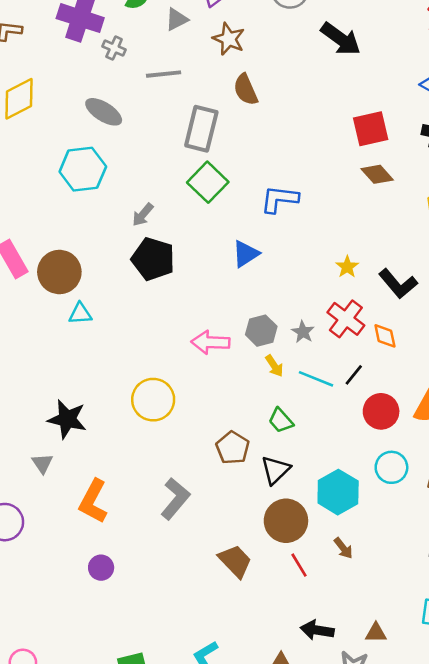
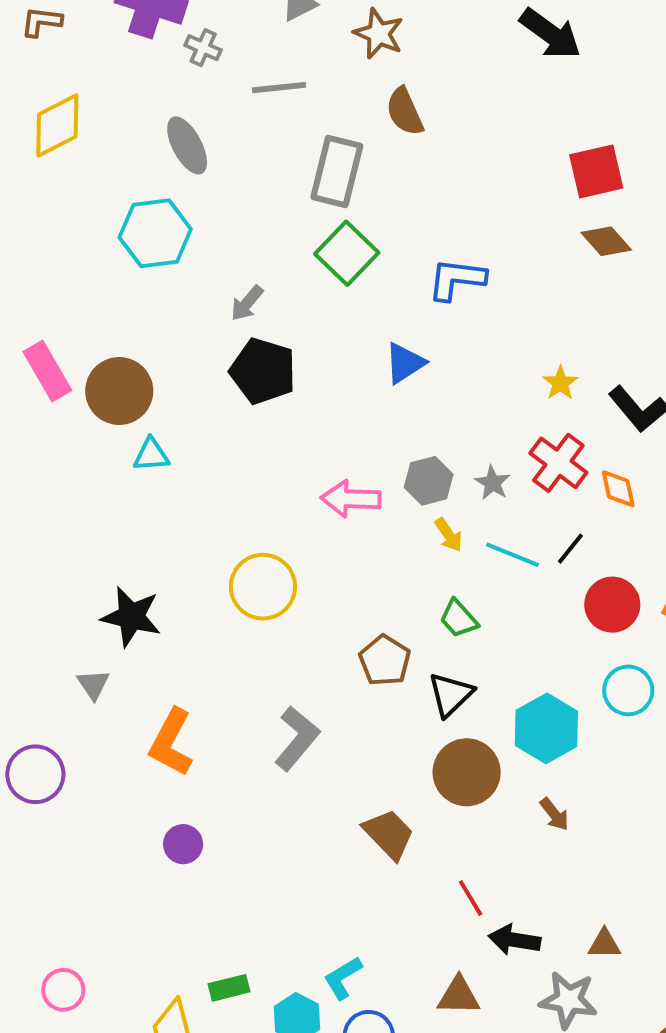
gray ellipse: (104, 112) -> (187, 145), turned 30
red line: (299, 565) -> (471, 898), moved

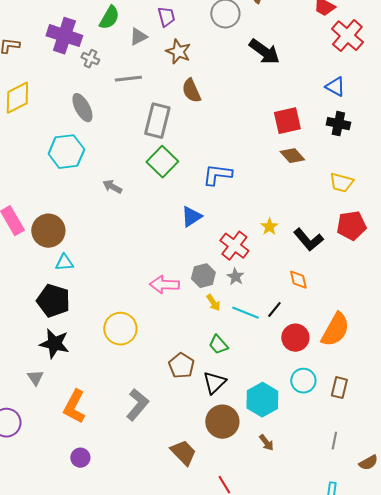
gray arrow: (247, 303) -> (112, 187), turned 78
black pentagon: (263, 371) -> (53, 301), moved
red cross: (558, 463) -> (234, 246), moved

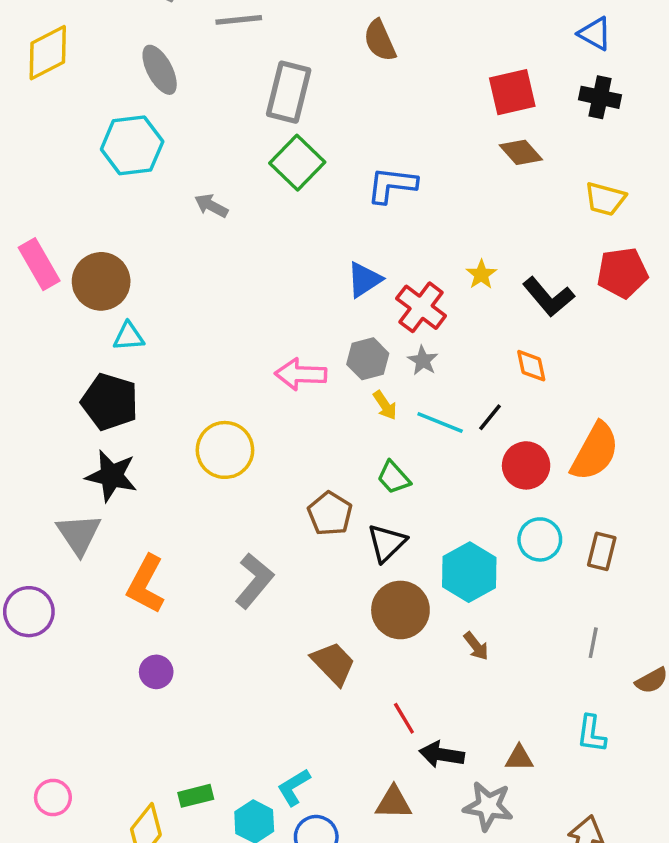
brown semicircle: (191, 91) -> (380, 41), moved
blue triangle: (191, 217) -> (364, 280), moved
gray triangle: (35, 378) -> (79, 534), size x1.6

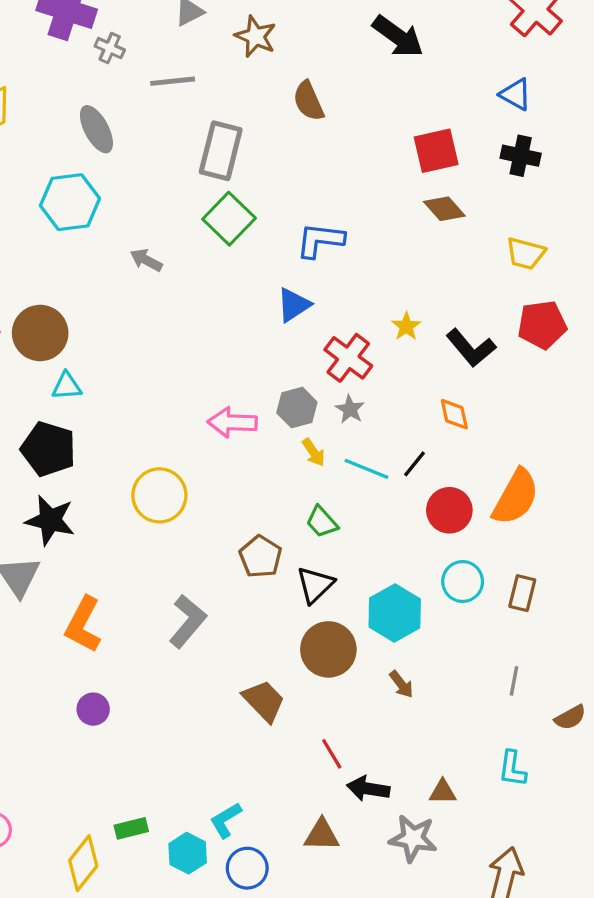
blue triangle: (364, 280) -> (294, 305), moved

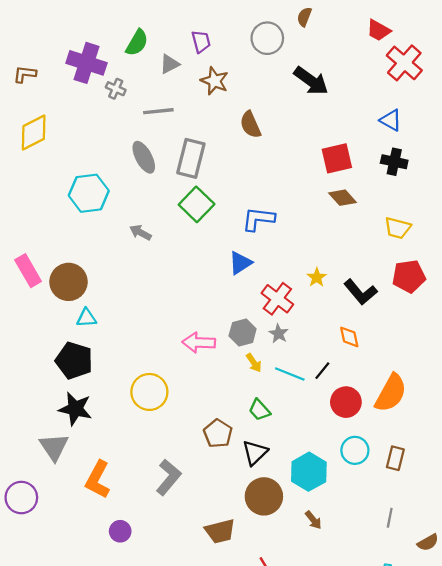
gray ellipse: (96, 129) -> (144, 157), moved
brown trapezoid: (264, 701) -> (220, 531), turned 120
purple circle: (93, 709) -> (120, 531), moved

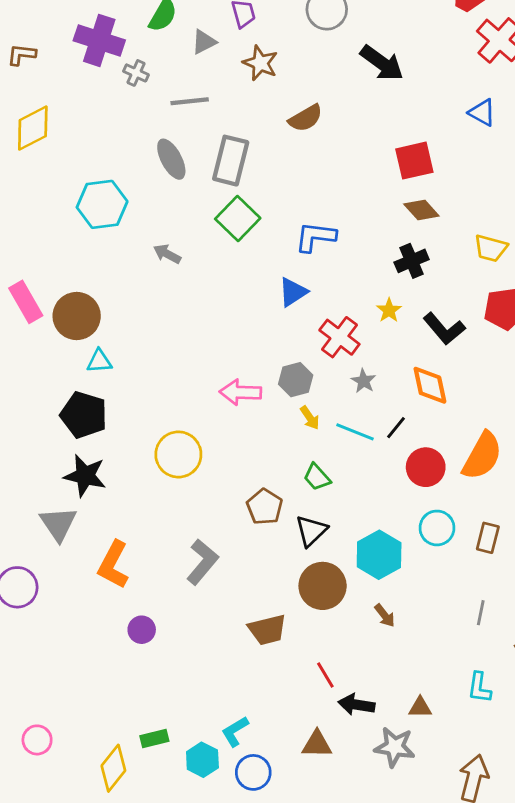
brown semicircle: (250, 125) -> (306, 118), turned -96
black cross: (394, 162) -> (412, 261), moved, turned -35
gray star: (279, 334) -> (363, 381), moved
orange diamond: (349, 337) -> (430, 385), size x1.4

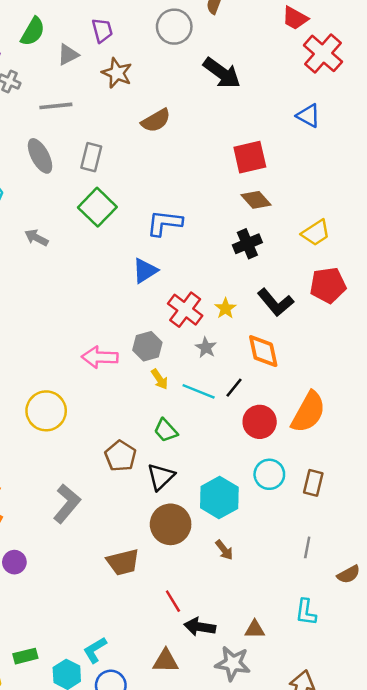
gray rectangle: (231, 161) -> (91, 157), size x0.7
yellow trapezoid: (491, 248) -> (316, 233), turned -48
yellow star: (389, 310) -> (225, 308), moved

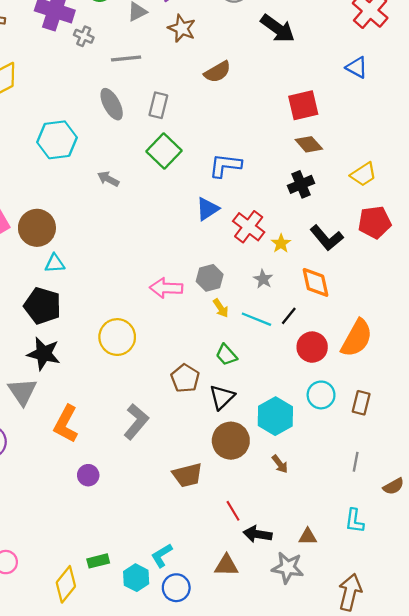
red cross: (185, 310) -> (249, 227), moved

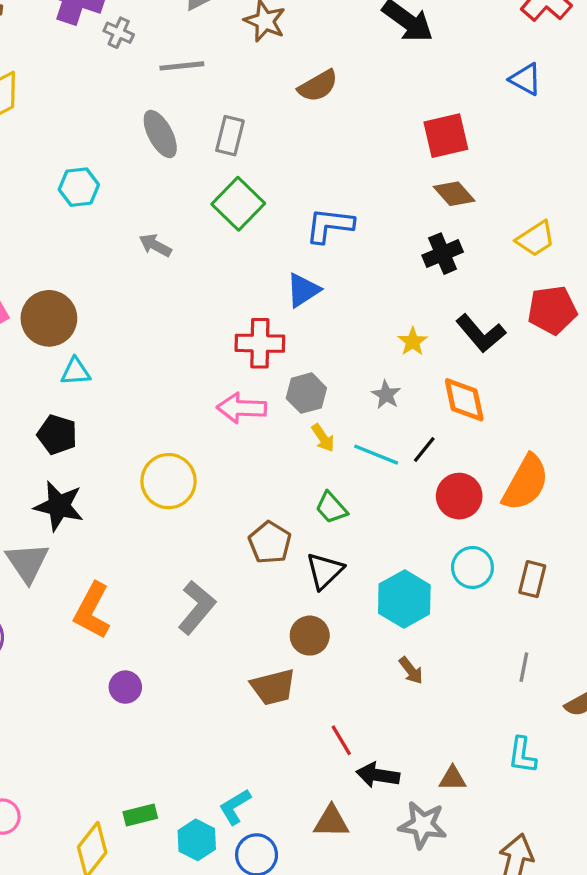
cyan hexagon: (57, 140) -> (79, 187), size x0.7
red cross: (249, 227) -> (260, 343), moved, turned -36
black pentagon: (43, 306) -> (57, 435), size x0.7
brown circle: (231, 441) -> (310, 636), moved, size x0.7

